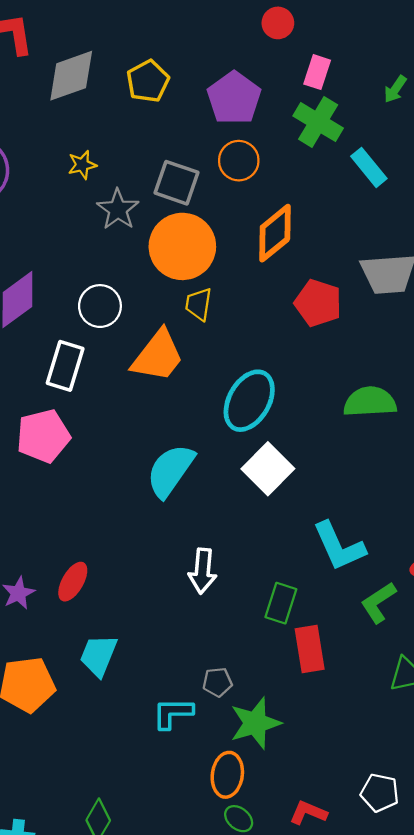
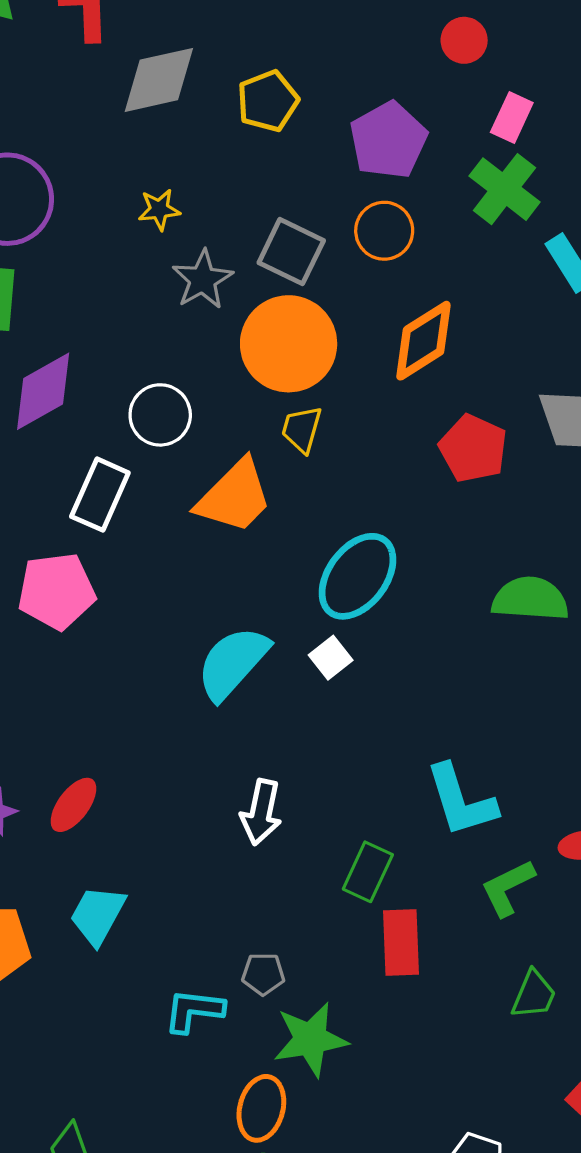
white square: (268, 469) -> (331, 658), moved, size x0.6

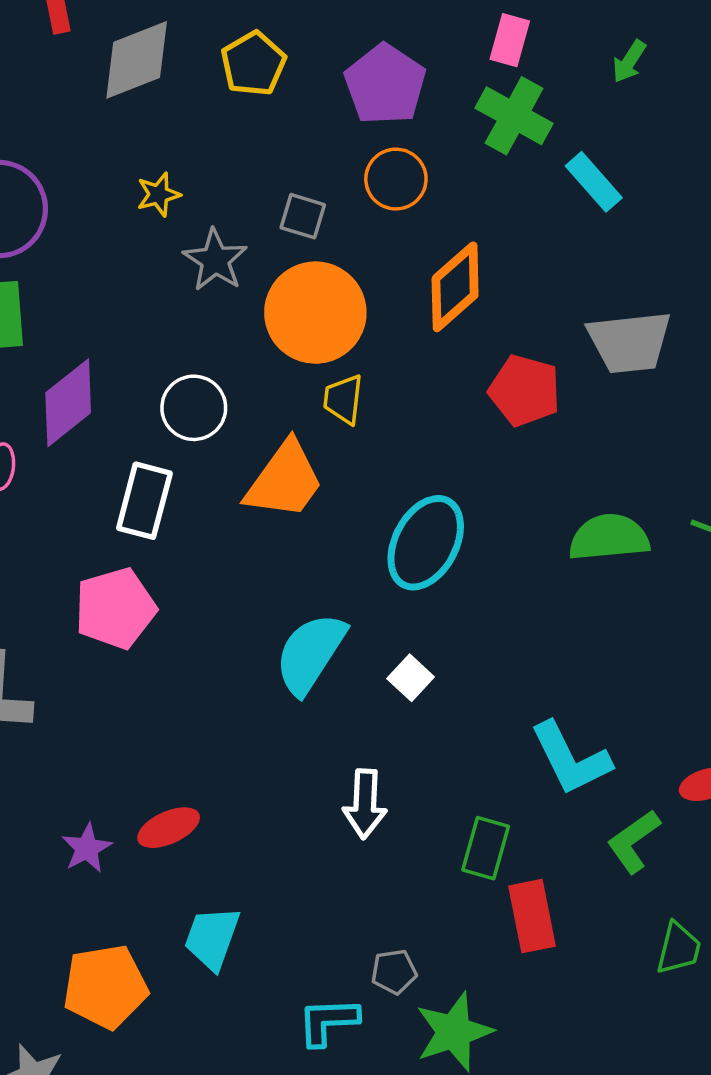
gray square: (291, 252) -> (303, 216), size x0.7
white square: (331, 658) -> (411, 678), moved
red ellipse: (73, 805) -> (169, 828), turned 38

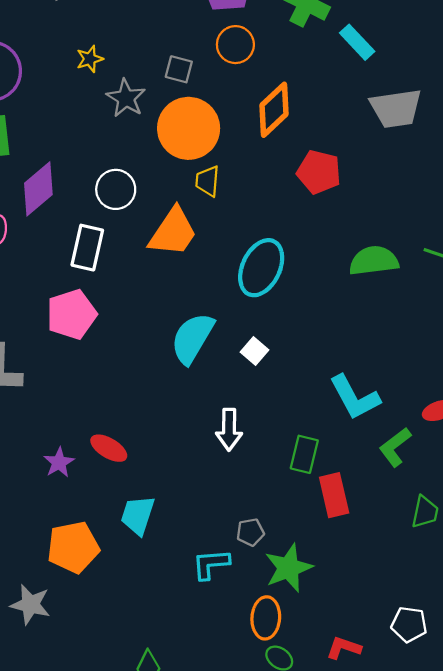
gray trapezoid: (629, 342) -> (396, 108), moved
red ellipse: (169, 828) -> (109, 448), turned 57

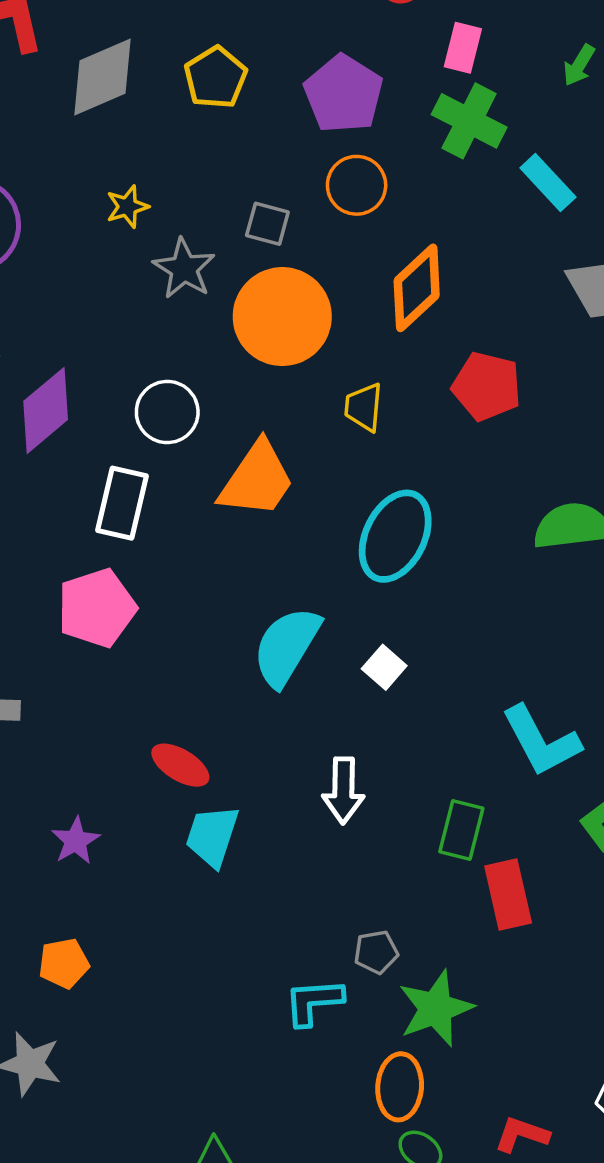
yellow trapezoid: (208, 181) -> (364, 407), moved
red ellipse: (109, 448) -> (180, 765), moved
cyan trapezoid: (138, 515) -> (212, 836), moved
orange pentagon: (73, 547) -> (64, 963), moved, size x0.6

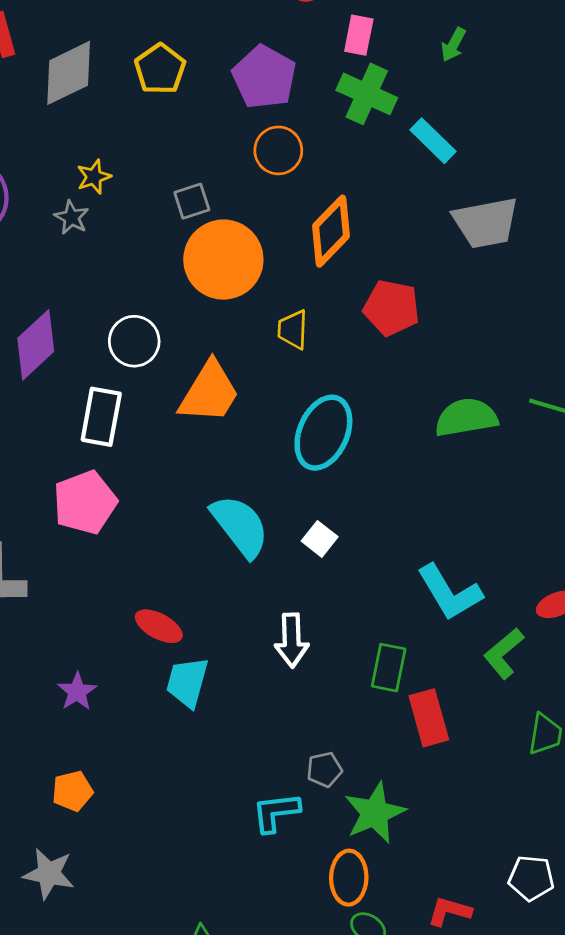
gray square: (267, 224) -> (192, 201), moved, turned -30
gray star: (184, 269) -> (71, 217), moved, size x0.7
cyan semicircle: (287, 646) -> (240, 526), turned 114

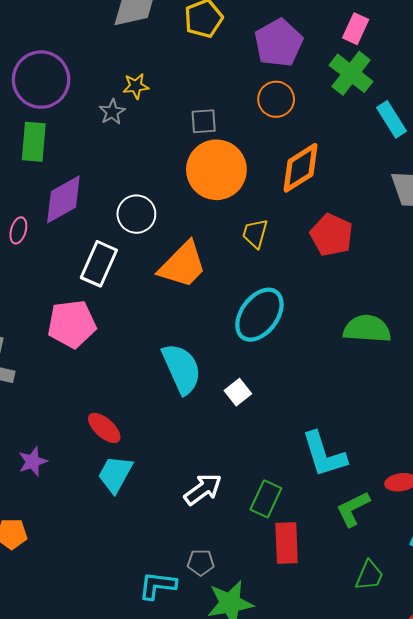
white arrow: (292, 640) -> (203, 489), moved, turned -138

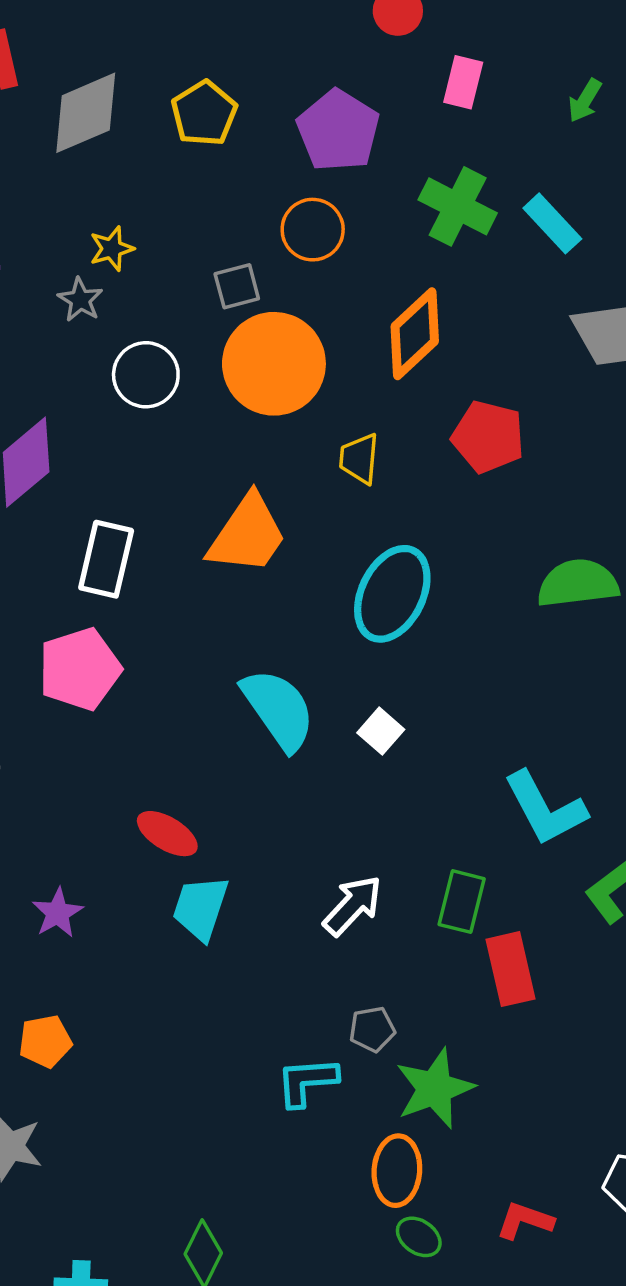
green cross: (351, 73) -> (458, 206), moved
orange circle: (276, 99) -> (313, 230), moved
white circle: (136, 214) -> (146, 375), moved

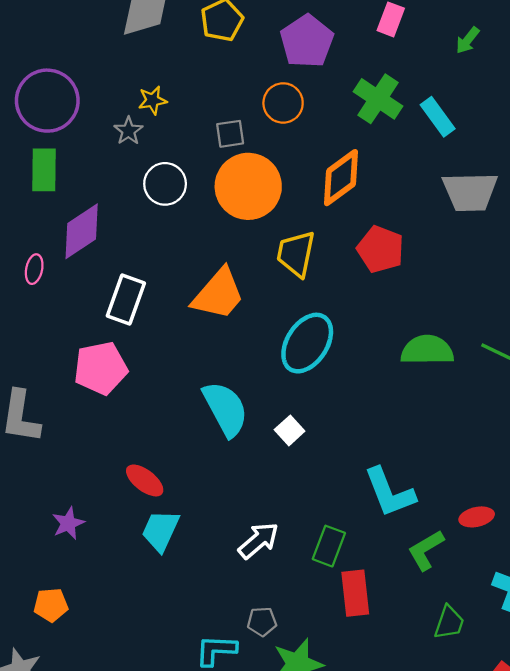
yellow trapezoid: (359, 459) -> (296, 254), size x1.4

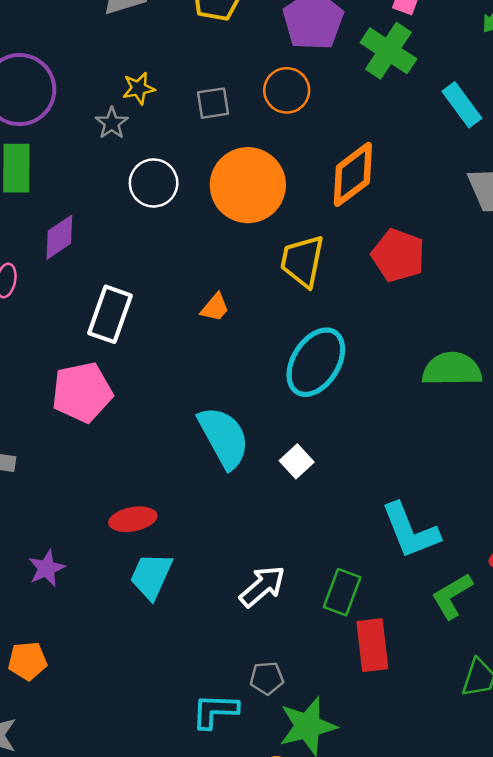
green cross: (378, 99) -> (388, 51), moved
gray square: (230, 134) -> (213, 103), moved
purple diamond: (82, 231) -> (59, 237), size x0.7
orange trapezoid: (218, 294) -> (215, 308), size x0.5
red ellipse: (145, 480) -> (133, 519), turned -48

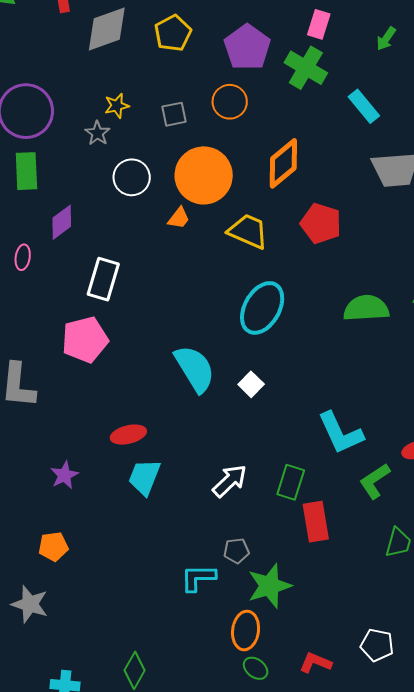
yellow trapezoid: (302, 261) -> (248, 231), turned 105
orange trapezoid: (215, 308) -> (179, 218), moved

